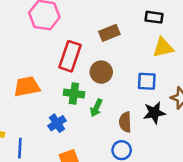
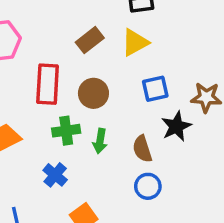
yellow triangle: (163, 48) -> (135, 42), moved

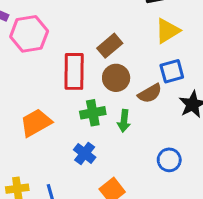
brown rectangle: (90, 40) -> (110, 46), moved
yellow triangle: (135, 42) -> (167, 31), moved
brown semicircle: (142, 149) -> (150, 93), moved, turned -100

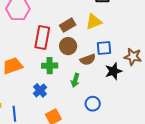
yellow triangle: (167, 31) -> (94, 22), moved
green arrow: (124, 121) -> (75, 80), moved

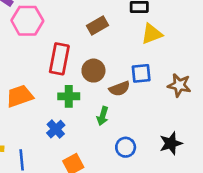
yellow triangle: (94, 22) -> (152, 34), moved
brown rectangle: (68, 25) -> (98, 26), moved
black star: (113, 71) -> (171, 143), moved

